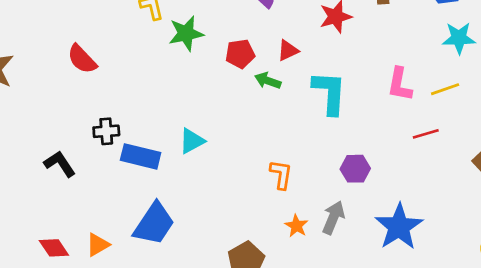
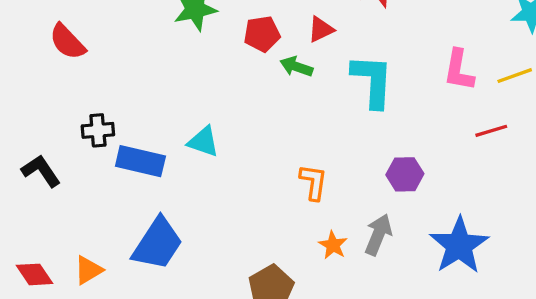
cyan triangle: (192, 141) -> (203, 142), turned 48

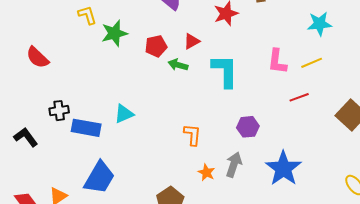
cyan triangle: (203, 142) -> (124, 114), turned -40

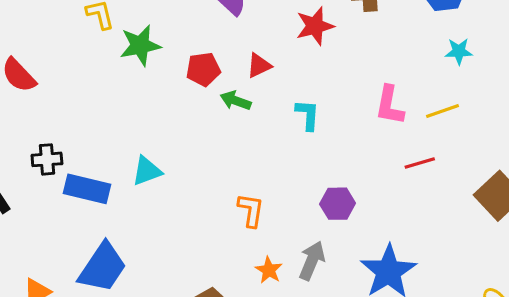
cyan star: (320, 24) -> (459, 51), size x0.7
cyan L-shape: (225, 71) -> (308, 115), size x0.6

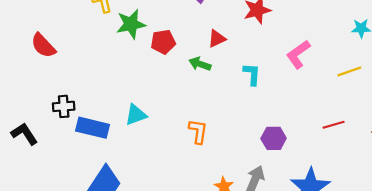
red pentagon: (203, 69) -> (163, 42), moved
pink L-shape: (390, 105) -> (298, 54), moved, turned 44
red line: (420, 163) -> (334, 125), moved
orange L-shape: (251, 210) -> (198, 131), moved

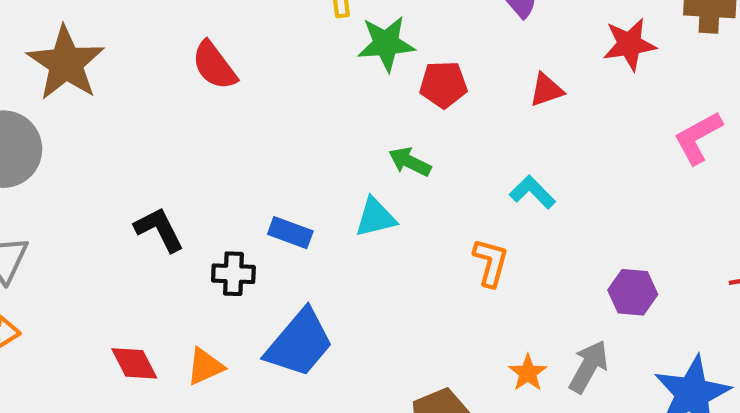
green arrow: (200, 64) -> (410, 162), moved
cyan L-shape: (252, 74) -> (532, 192), moved, turned -55
black cross: (64, 106) -> (233, 274), moved
blue rectangle: (93, 128) -> (290, 233), size x0.7

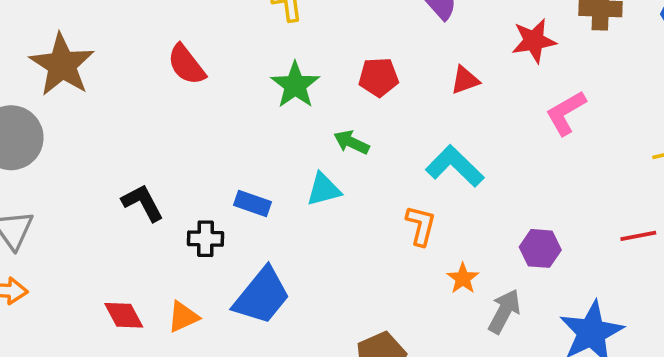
green star: (386, 44) -> (295, 85), moved, turned -30
pink L-shape: (698, 138) -> (566, 113), moved
cyan L-shape: (532, 192) -> (455, 166), size x1.5
orange star: (528, 373) -> (463, 278), moved

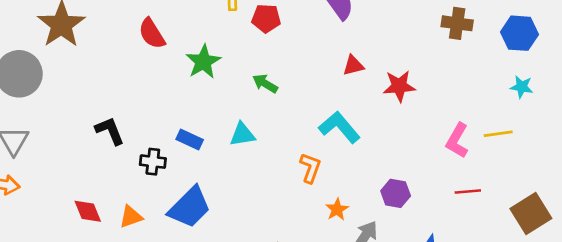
red star: (534, 41) -> (399, 86), moved
red pentagon: (379, 77) -> (266, 18), moved
green star: (295, 85) -> (203, 62), moved
pink L-shape: (566, 113) -> (457, 141), moved, turned -36
green arrow: (351, 142) -> (265, 83), moved

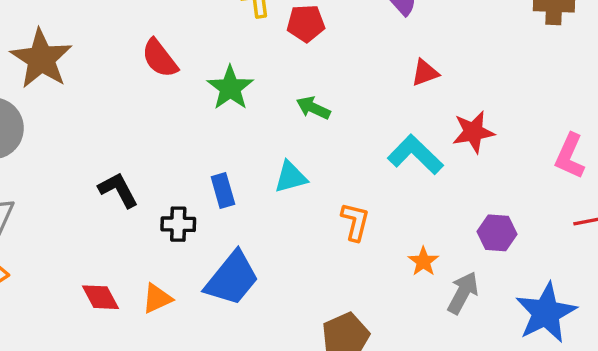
red star: (399, 86) -> (473, 132), moved
blue rectangle: (190, 139) -> (223, 191), turned 55
orange L-shape: (310, 168) -> (355, 222), moved

